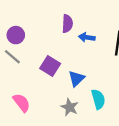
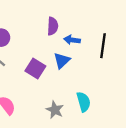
blue triangle: (76, 79) -> (62, 61), moved

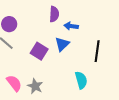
black line: (103, 46) -> (97, 51), moved
gray star: (55, 110) -> (35, 86), moved

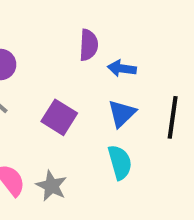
blue triangle: (62, 44) -> (122, 113), moved
cyan semicircle: (81, 80) -> (120, 162), moved

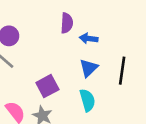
purple square: (59, 117) -> (47, 86), moved, turned 30

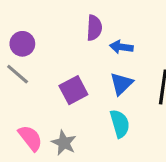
purple square: (47, 86) -> (73, 90), moved

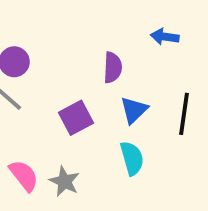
purple semicircle: (94, 28) -> (113, 68), moved
blue arrow: (121, 47) -> (165, 37), moved

